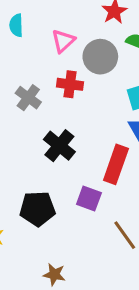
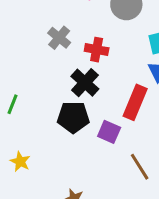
red cross: (70, 84) -> (97, 50), moved
black pentagon: (38, 209) -> (73, 117), moved

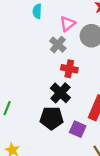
gray cross: (59, 38) -> (58, 45), moved

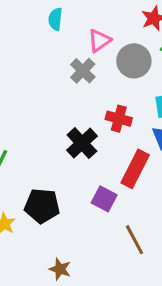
red cross: (69, 69) -> (119, 119), moved
black pentagon: (52, 118) -> (42, 206), moved

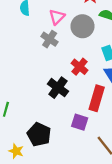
red cross: (119, 119) -> (80, 67), turned 35
black pentagon: (42, 206) -> (39, 134), turned 30

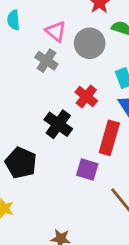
pink triangle: (57, 17) -> (56, 31), turned -35
black pentagon: (39, 134) -> (21, 163), moved

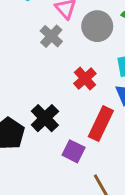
black cross: (58, 124) -> (45, 118), moved

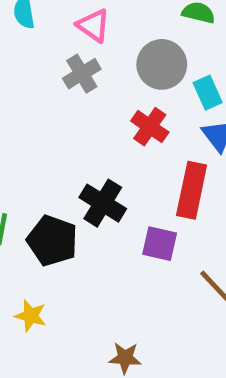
gray circle: (97, 26) -> (162, 64), moved
gray cross: (51, 36) -> (82, 74), turned 30

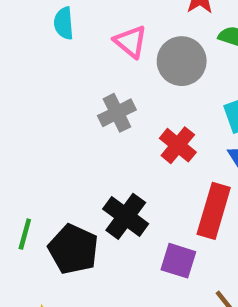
gray circle: (162, 64) -> (182, 61), moved
gray cross: (82, 74) -> (117, 113), moved

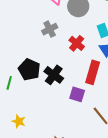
black pentagon: (73, 249) -> (29, 70), moved

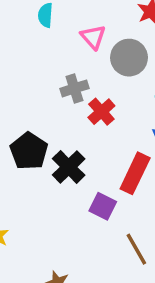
red cross: (77, 43) -> (101, 112), moved

